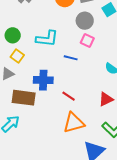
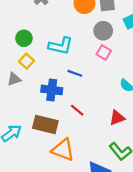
blue line: (71, 58) -> (75, 73), moved
brown rectangle: (24, 98) -> (45, 124), moved
orange triangle: (74, 123) -> (63, 150), moved, turned 30

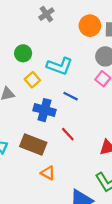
yellow square: (27, 61) -> (32, 80), moved
orange triangle: (63, 150) -> (48, 173), size x0.6

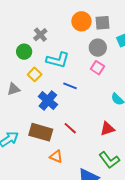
gray cross: (46, 14) -> (40, 35), moved
blue cross: (44, 110) -> (48, 101), turned 30
red line: (68, 134) -> (70, 128), moved

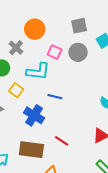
orange circle: (81, 21) -> (35, 29), moved
pink square: (97, 68) -> (55, 52), moved

